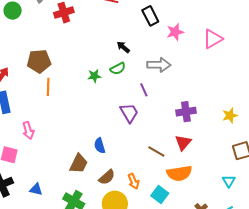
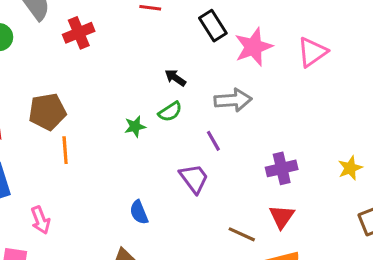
pink star: (175, 32) -> (254, 47), size x1.4
blue semicircle: (100, 146) -> (139, 212), moved

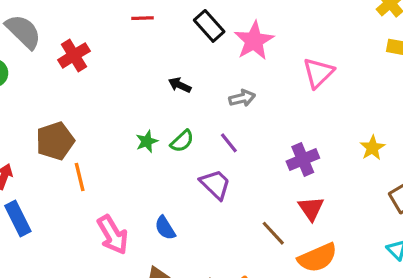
pink triangle: (312, 52) -> (318, 73), moved
gray arrow: (233, 100) -> (242, 98), size x0.7
green semicircle: (170, 112) -> (182, 141), moved
pink arrow: (40, 220) -> (113, 235), moved, size x1.4
brown line: (242, 234) -> (273, 233), turned 32

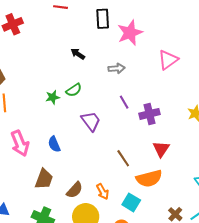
black rectangle: (209, 26) -> (103, 19), turned 30
green star: (147, 141) -> (53, 97), moved
purple line: (229, 143) -> (124, 102), moved
red triangle: (311, 209) -> (161, 149), moved

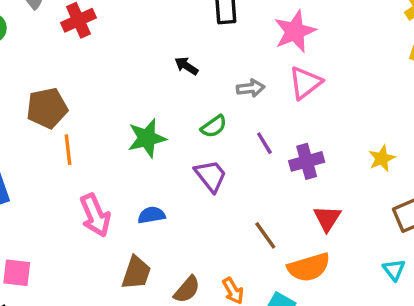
pink star: (130, 33) -> (295, 31), moved
pink triangle: (168, 60) -> (305, 83), moved
green semicircle: (74, 90) -> (214, 126), moved
green star: (53, 97) -> (147, 138), size x1.6
blue semicircle: (54, 144) -> (152, 215), turned 105

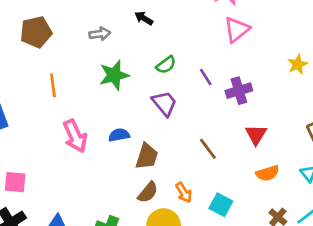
gray arrow: (251, 88) -> (100, 34), moved
brown pentagon: (47, 108) -> (36, 32), moved
yellow star: (382, 158) -> (298, 64), moved
orange semicircle: (309, 267) -> (268, 173), moved, size x0.7
brown trapezoid: (136, 273) -> (147, 156), moved

